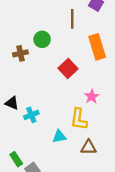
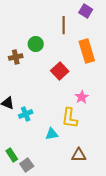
brown triangle: (89, 147) -> (79, 155), moved

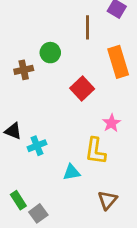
brown triangle: (79, 155) -> (107, 200), turned -49

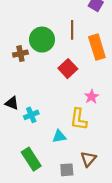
brown line: (87, 27) -> (72, 30), moved
green circle: (50, 53) -> (42, 40), size x1.5
green rectangle: (18, 200) -> (31, 159), moved, size x1.5
gray square: (38, 213) -> (67, 170), moved, turned 32

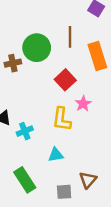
pink star: (92, 97) -> (83, 104), moved
yellow L-shape: (79, 119) -> (62, 119), moved

